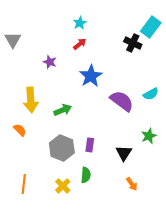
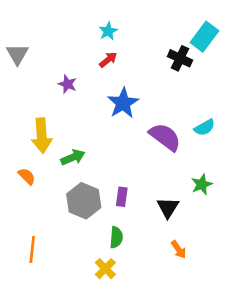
green arrow: (63, 110) -> (73, 157), moved
yellow cross: (63, 186) -> (105, 269), moved

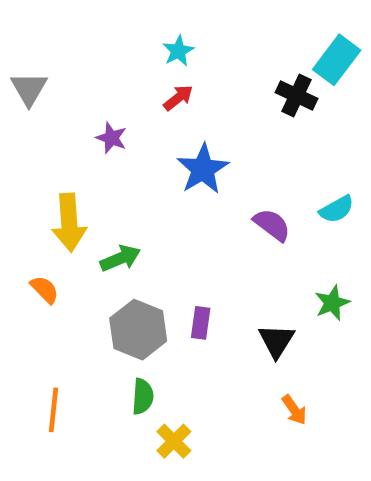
purple semicircle: (165, 137) -> (272, 225), size x0.7
green semicircle: (116, 237) -> (143, 396), moved

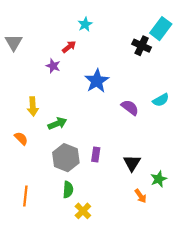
red arrow: (178, 98) -> (69, 47), moved
yellow arrow: (69, 223) -> (33, 106), size x0.7
green star: (332, 303) -> (159, 179), moved

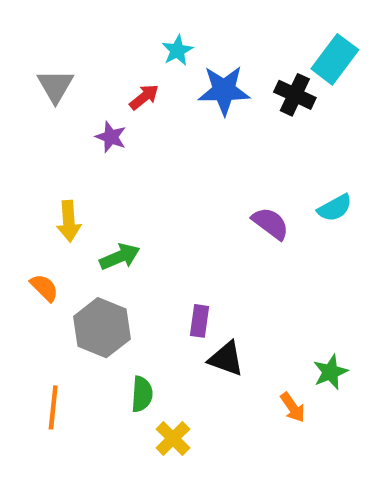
gray triangle: (14, 42) -> (55, 86), moved
blue star: (97, 81) -> (224, 90), moved, turned 30
gray hexagon: (66, 158) -> (102, 328), moved
black triangle: (132, 163) -> (226, 359), moved, turned -42

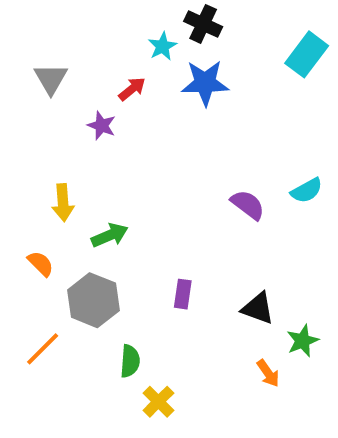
black cross: (295, 95) -> (203, 24), moved
black triangle: (226, 359) -> (258, 308), moved
orange line: (53, 407) -> (43, 349), moved, turned 39

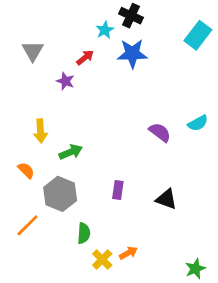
green star: (303, 341) -> (195, 269), moved
orange arrow: (268, 373) -> (128, 253), moved, turned -84

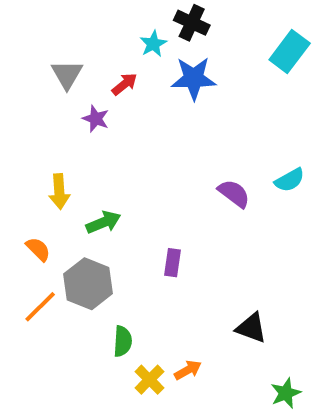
gray triangle: (33, 51) -> (67, 75), moved
purple rectangle: (118, 190) -> (173, 263), moved
black triangle: (166, 199) -> (251, 328), moved
orange line: (27, 225) -> (40, 307), moved

